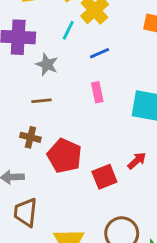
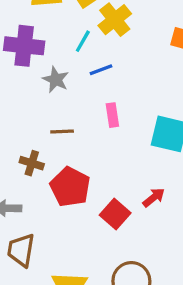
blue line: (100, 53) -> (101, 70), moved
brown line: (42, 101) -> (62, 132), moved
red square: (104, 177) -> (115, 214), turned -30

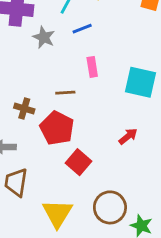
brown line: (62, 132) -> (65, 93), moved
red square: (115, 214) -> (78, 162), moved

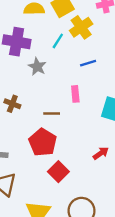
blue line: (82, 29) -> (88, 63), moved
brown cross: (24, 108) -> (12, 104), moved

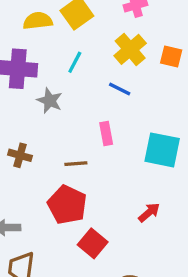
yellow cross: (81, 27) -> (130, 49), moved
blue line: (88, 63) -> (120, 89), turned 49

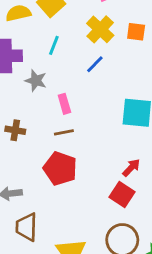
blue line: (120, 89) -> (95, 64), turned -66
pink rectangle: (106, 133) -> (64, 104), moved
red square: (93, 243) -> (122, 195), moved

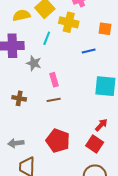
yellow cross: (100, 29) -> (69, 22), moved, turned -30
blue line: (95, 64) -> (89, 51), moved, turned 32
red pentagon: (60, 168) -> (58, 141), moved

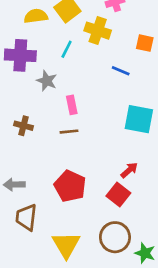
blue line: (89, 51) -> (121, 71), turned 32

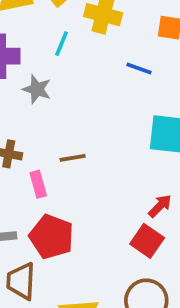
pink rectangle: (72, 105) -> (38, 184), moved
red pentagon: (70, 186) -> (52, 237), moved

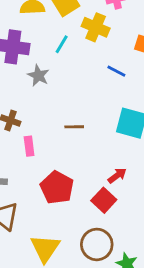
brown line: (73, 158) -> (74, 127), moved
red pentagon: (52, 237) -> (57, 187), moved

